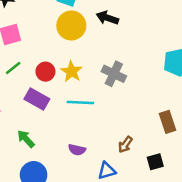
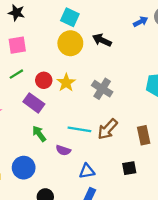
cyan line: (80, 103) -> (79, 129), moved
green arrow: (26, 139) -> (39, 134), moved
brown arrow: (125, 145) -> (108, 129), moved, size x1.5

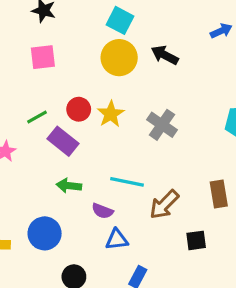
green line: (16, 74) -> (37, 117), moved
brown arrow: (108, 129) -> (164, 205), moved
green arrow: (39, 134) -> (69, 186), turned -49
blue triangle: (87, 171) -> (117, 240), moved

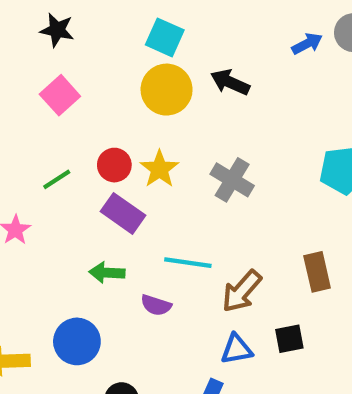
pink square: (43, 57) -> (60, 95), turned -32
purple rectangle: (63, 141) -> (123, 213), moved
blue triangle: (117, 240) -> (237, 349), moved

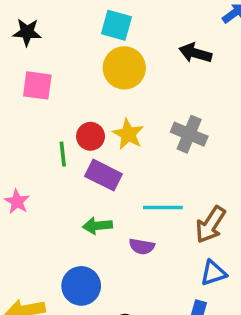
black arrow: (230, 82) -> (195, 53), moved
pink square: (60, 95) -> (37, 85), turned -32
green line: (57, 179) -> (63, 154), moved, turned -55

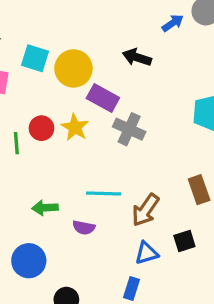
cyan square: (116, 25) -> (35, 58), moved
purple rectangle: (104, 175) -> (103, 98), moved

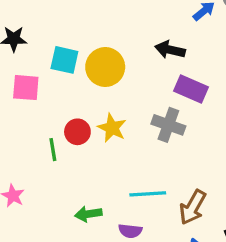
purple rectangle: (103, 98) -> (191, 89), moved

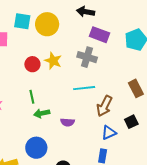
green line: (53, 150) -> (32, 97), moved
cyan line: (148, 194) -> (84, 88), moved

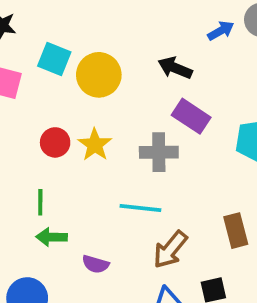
gray cross: (87, 57) -> (159, 152), turned -30

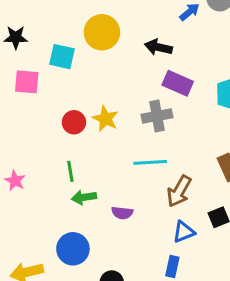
yellow circle: (99, 75) -> (102, 32), moved

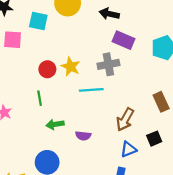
cyan line: (150, 162) -> (91, 90), moved
green line: (70, 171) -> (40, 98), moved

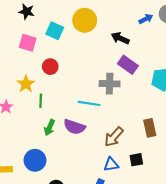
yellow star: (71, 67) -> (26, 84), moved
red circle: (47, 69) -> (50, 67), moved
green arrow: (55, 124) -> (50, 128), turned -70
purple semicircle: (83, 136) -> (74, 127), moved, size x1.5

